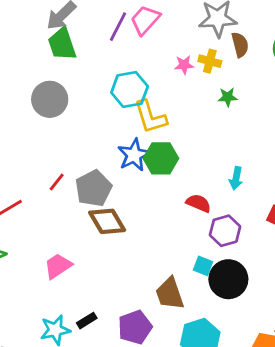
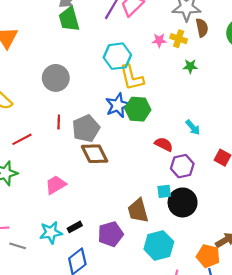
gray circle: (50, 99) -> (56, 78), moved
cyan arrow: (236, 178) -> (193, 127), turned -56
red line: (57, 182) -> (59, 122), turned -40
cyan square: (203, 266) -> (164, 191), turned -32

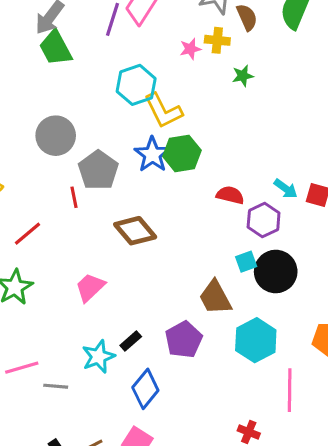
cyan arrow: (193, 127) -> (286, 189), moved
gray pentagon: (86, 128) -> (98, 170), moved

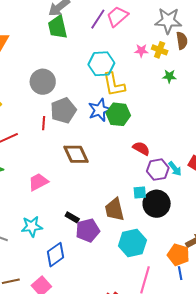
cyan arrow: (286, 189) -> (175, 169), moved
black rectangle: (131, 341) -> (72, 217), moved, turned 56

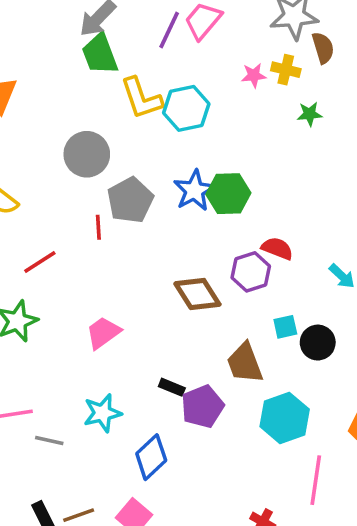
yellow L-shape: (114, 84) -> (141, 98), moved
brown diamond: (76, 154) -> (197, 294), moved
purple hexagon: (158, 170) -> (251, 272), moved
black circle: (157, 204) -> (318, 343), size x0.7

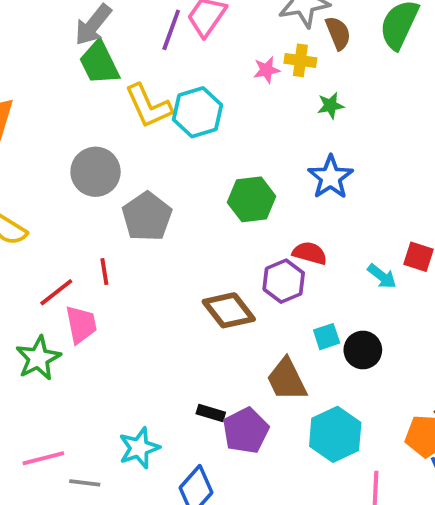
blue star: (194, 190) -> (331, 177), moved
red line: (98, 227) -> (104, 272), moved
pink trapezoid: (103, 333) -> (81, 324), moved, turned 120

